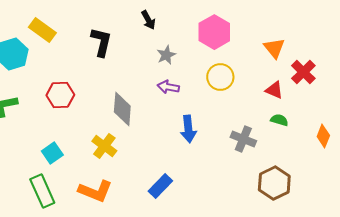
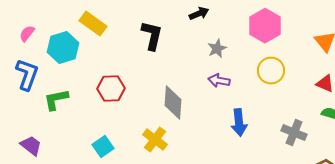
black arrow: (148, 20) -> (199, 14), turned -84

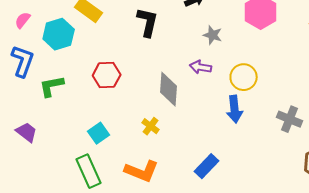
gray star: (217, 49) -> (213, 35), turned -30
yellow circle: (271, 71) -> (244, 77), moved
purple arrow: (219, 81) -> (201, 67), moved
yellow cross: (155, 140) -> (151, 126), size x0.7

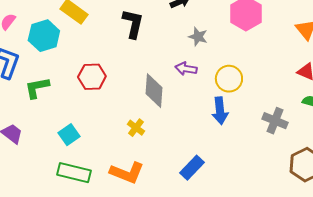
cyan square: (99, 133) -> (69, 135), moved
green rectangle: (89, 171) -> (74, 173), turned -52

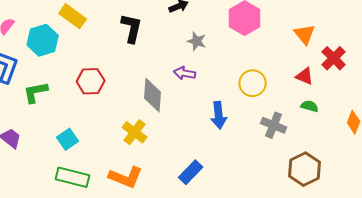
yellow circle: (229, 79) -> (253, 83), moved
yellow cross: (136, 128) -> (135, 132), size x1.4

